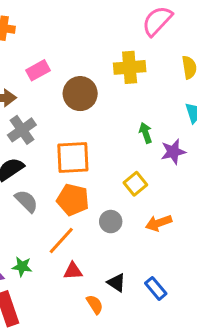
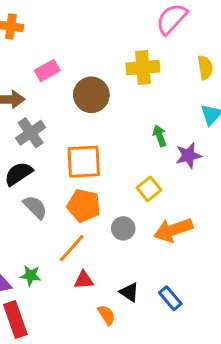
orange arrow: (159, 223) -> (173, 230), size x1.4

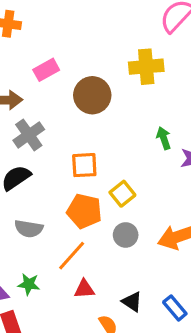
orange square: (84, 162) -> (84, 165), size x0.7
yellow square: (149, 189) -> (122, 194), moved
gray semicircle: (35, 207) -> (29, 229), moved, turned 144

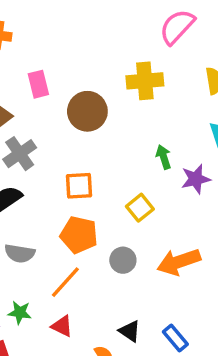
pink rectangle: (46, 70) -> (38, 84), turned -75
yellow square: (122, 194) -> (140, 208), moved
red triangle: (84, 289) -> (62, 326), moved, turned 30

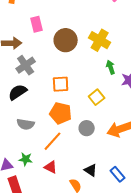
yellow cross: (145, 81) -> (100, 40), moved, turned 35

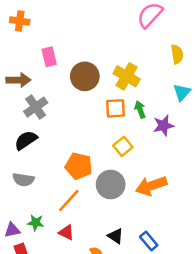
orange square: (61, 84) -> (116, 108), moved
gray semicircle: (26, 124) -> (23, 180), moved
gray circle: (87, 128) -> (111, 185), size x1.5

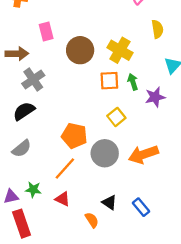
yellow semicircle: (177, 54) -> (157, 29), moved
gray semicircle: (23, 180) -> (22, 149), turned -48

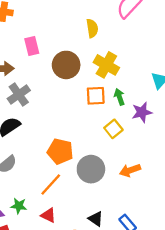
yellow semicircle: (157, 29) -> (92, 28), moved
yellow square: (116, 117) -> (113, 129), moved
orange arrow: (143, 154) -> (130, 170), size x0.7

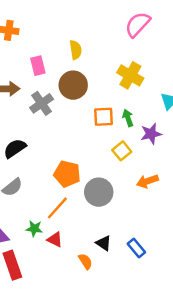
yellow semicircle: (92, 28) -> (76, 50), moved
yellow cross: (106, 65) -> (130, 75), moved
gray cross: (19, 95) -> (42, 103), moved
orange arrow: (130, 170) -> (147, 181), moved
green star: (19, 206) -> (34, 229), moved

